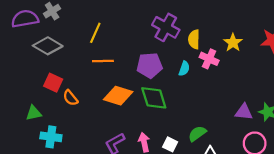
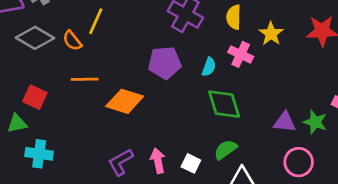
yellow semicircle: (194, 39) -> (234, 17), moved
orange line: (103, 61) -> (85, 79), moved
red square: (53, 83) -> (35, 97), moved
orange semicircle: (70, 98) -> (72, 41), moved
green diamond: (154, 98) -> (224, 104), moved

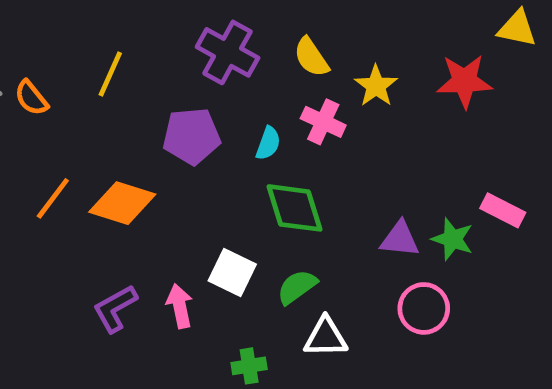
yellow semicircle: (234, 17) -> (311, 57), turned -35
yellow line: (96, 21) -> (110, 74), moved
orange line: (85, 79) -> (53, 198), moved, turned -52
white square: (191, 163) -> (232, 273), moved, size x1.4

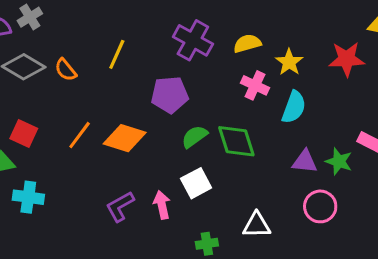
yellow semicircle: (311, 57) -> (247, 43), turned 108
cyan semicircle: (268, 143) -> (294, 107), moved, size x1.5
white square: (232, 273) -> (196, 183), turned 36
green semicircle: (297, 287) -> (194, 137), moved

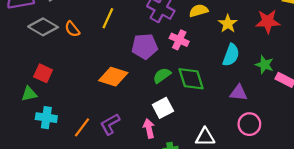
pink cross: (255, 85) -> (179, 40), moved
orange line: (80, 135) -> (82, 127), moved
green star: (339, 161) -> (264, 65), moved
pink arrow: (162, 205) -> (149, 128), moved

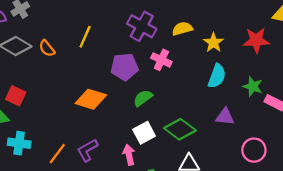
green diamond: (191, 79) -> (180, 129), moved, turned -36
pink circle: (249, 124) -> (254, 150), moved

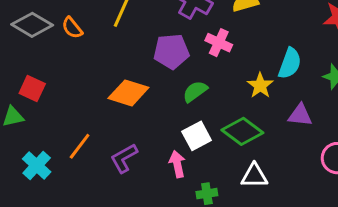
yellow star: (213, 43) -> (260, 86), moved
cyan cross: (19, 143) -> (37, 165), moved, turned 35
orange line: (57, 154) -> (80, 146), moved

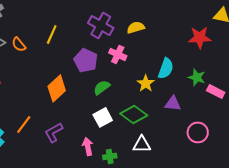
purple pentagon: (171, 51) -> (86, 60), turned 30
orange diamond: (128, 93) -> (57, 88), turned -60
pink arrow: (177, 164) -> (88, 146), moved

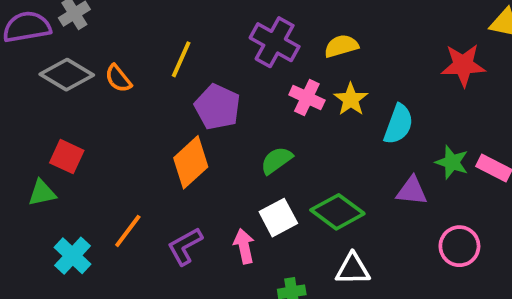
purple pentagon: (86, 60) -> (217, 107), moved
green star: (197, 77) -> (452, 162), moved
yellow star: (146, 83) -> (351, 99), moved
pink arrow: (88, 146) -> (244, 246), moved

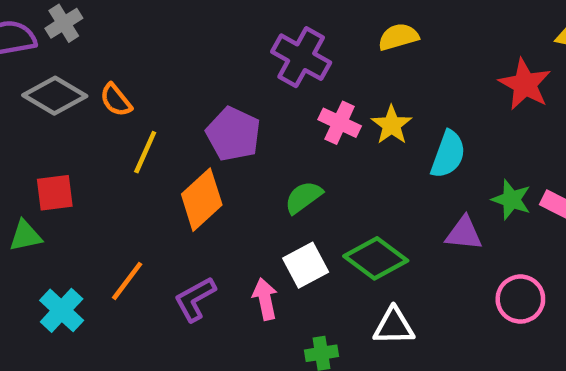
yellow semicircle: (341, 46) -> (398, 37), moved
yellow line: (181, 59) -> (145, 152), moved
red star: (463, 65) -> (525, 84), turned 30
red square: (67, 157) -> (55, 193), turned -32

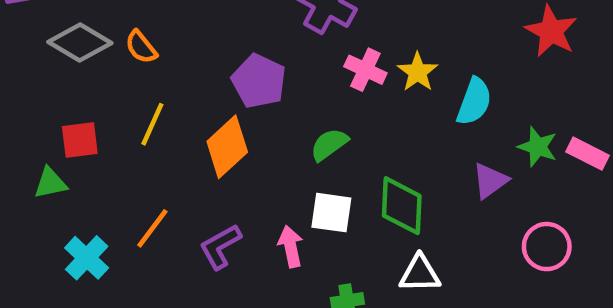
yellow line: (145, 152) -> (152, 124), moved
purple triangle: (464, 233) -> (490, 181), turned -42
green diamond: (376, 258) -> (402, 206), turned 56
white square: (306, 265) -> (331, 213), turned 36

